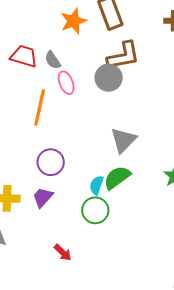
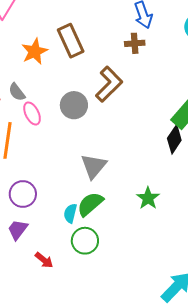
brown L-shape: (123, 56) -> (109, 84), moved, turned -30
green circle: (95, 210) -> (85, 241), moved
red arrow: (63, 252) -> (44, 260), moved

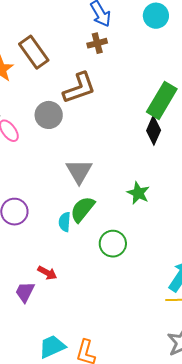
brown L-shape: (109, 84) -> (79, 88), turned 36
purple trapezoid: (18, 230) -> (25, 292), moved
green circle: (85, 241) -> (113, 244), moved

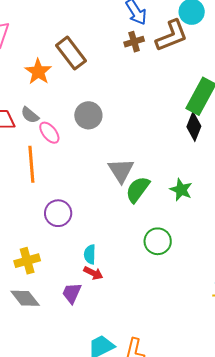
brown L-shape: (79, 88) -> (172, 36), moved
green semicircle: (83, 209) -> (138, 189), moved
cyan semicircle: (65, 222) -> (90, 254), moved

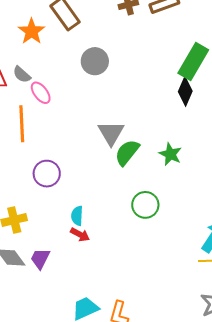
gray circle: (88, 115) -> (95, 61), moved
purple trapezoid: (72, 293) -> (40, 259), moved

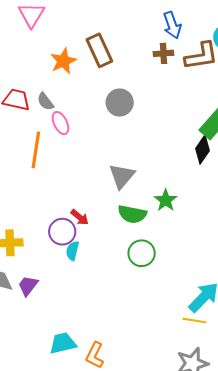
green semicircle: (127, 152) -> (132, 214), moved, turned -128
green star: (170, 154) -> (166, 200), moved
purple circle: (47, 174) -> (62, 232), moved
red arrow: (80, 235) -> (80, 217), moved

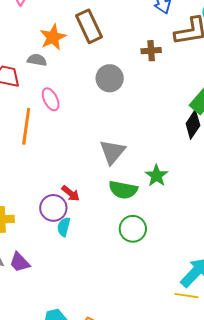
brown cross: (163, 53) -> (151, 51), moved
gray semicircle: (45, 102) -> (37, 60), moved, turned 138
purple trapezoid: (28, 286) -> (20, 262), turned -80

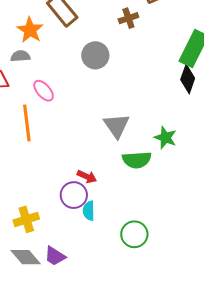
green circle: (133, 229) -> (134, 234), moved

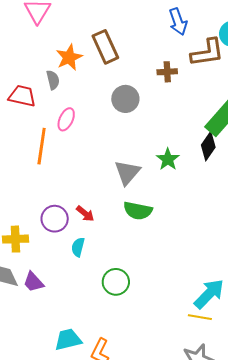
gray semicircle: (20, 56) -> (53, 80), turned 66
pink ellipse: (44, 91) -> (66, 119), turned 50
green star: (165, 138) -> (168, 159), moved
purple circle: (74, 195) -> (55, 219), moved

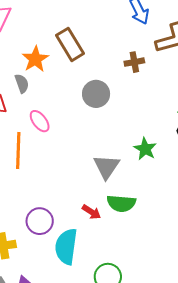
pink ellipse: (66, 119) -> (40, 121), turned -55
red arrow: (85, 214) -> (91, 212), moved
cyan semicircle: (78, 247) -> (66, 247), size x1.8

